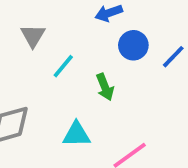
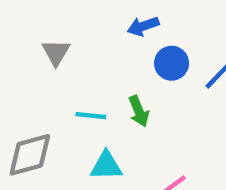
cyan line: (63, 66) -> (91, 116), moved, turned 56

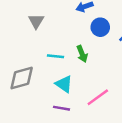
cyan triangle: (106, 166) -> (64, 84), turned 36

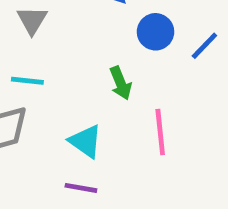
cyan line: (55, 56) -> (27, 81), moved
pink line: (98, 97) -> (160, 132), moved, turned -60

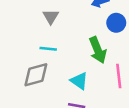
green arrow: (121, 83) -> (98, 50), size x1.5

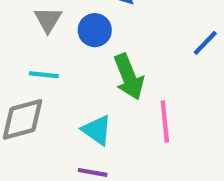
blue circle: (116, 23) -> (95, 30), moved

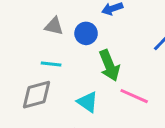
gray triangle: (48, 20) -> (54, 26), turned -48
pink line: (165, 121) -> (134, 96), turned -60

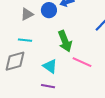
gray triangle: (54, 26) -> (27, 14), turned -40
blue circle: (86, 33) -> (49, 10), moved

